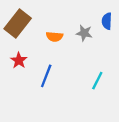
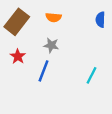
gray star: (84, 33) -> (51, 45), moved
orange semicircle: (54, 37) -> (54, 17), moved

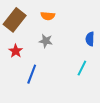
blue semicircle: (100, 20) -> (90, 39), moved
blue line: (43, 71) -> (32, 74), moved

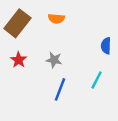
gray star: (46, 41) -> (54, 60), moved
blue line: (32, 74) -> (60, 89), moved

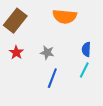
orange semicircle: (56, 19) -> (65, 16), moved, size x1.6
blue semicircle: (106, 46) -> (86, 49), moved

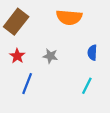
cyan line: (84, 70) -> (87, 86), moved
blue line: (52, 78) -> (27, 84), moved

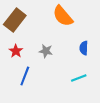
orange semicircle: (69, 17) -> (63, 16), turned 45
cyan line: (87, 86) -> (79, 78), turned 42

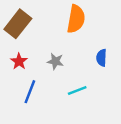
orange semicircle: (63, 16) -> (76, 19), turned -130
cyan line: (79, 78) -> (77, 90), moved

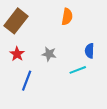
orange semicircle: (76, 19) -> (67, 17), size x0.7
cyan line: (77, 90) -> (78, 70), moved

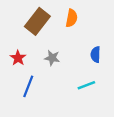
brown rectangle: (16, 21) -> (37, 21), moved
cyan line: (78, 70) -> (86, 85), moved

